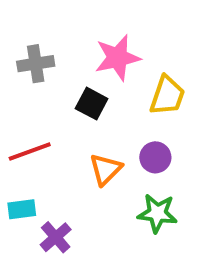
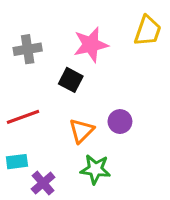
yellow trapezoid: (167, 96) -> (148, 31), moved
green star: (157, 213) -> (95, 169), moved

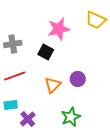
yellow trapezoid: (148, 31) -> (96, 20), turned 95
gray cross: (28, 49) -> (13, 44), moved
green star: (95, 169) -> (71, 117), moved, turned -30

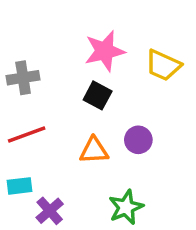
yellow trapezoid: (96, 20) -> (163, 65), moved
black square: (46, 52) -> (98, 95), moved
orange triangle: (53, 85) -> (94, 150), turned 42

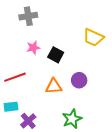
pink star: (105, 51) -> (33, 48), moved, size x0.6
gray cross: (23, 78) -> (28, 16), moved

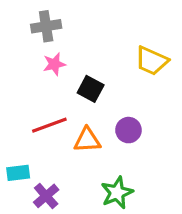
pink star: (33, 48) -> (54, 64), moved
red line: (15, 77) -> (49, 125), moved

